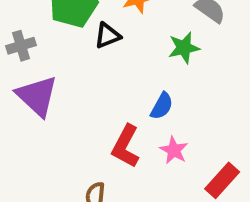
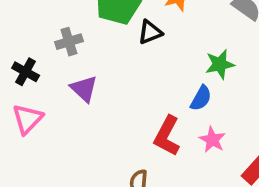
green star: (184, 48) -> (220, 64), moved
purple triangle: (37, 96) -> (84, 89), size x0.7

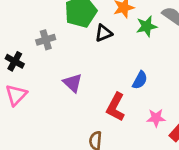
green star: (220, 64) -> (147, 26), moved
purple triangle: (84, 89) -> (73, 83), moved
pink star: (212, 140) -> (156, 118), moved, turned -30

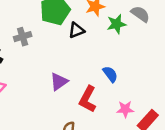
blue semicircle: (140, 80) -> (110, 74), turned -66
purple triangle: (73, 83) -> (59, 82), moved, turned 42

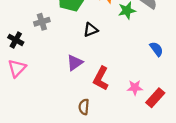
black triangle: (76, 30) -> (91, 30), moved
blue semicircle: (110, 74) -> (156, 49), moved

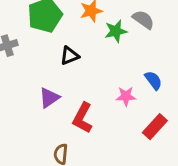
pink star: (135, 88) -> (126, 96), moved
red rectangle: (155, 98) -> (155, 127), moved

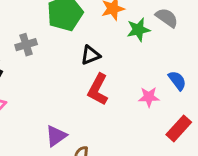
purple triangle: (49, 98) -> (56, 136), moved
red L-shape: (83, 118) -> (98, 90), moved

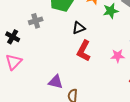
purple triangle: (56, 136) -> (56, 82), turned 49

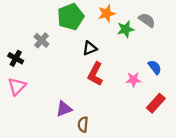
gray cross: (36, 21) -> (41, 40), turned -32
purple triangle: (56, 82) -> (64, 109), turned -35

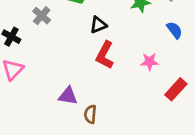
blue semicircle: (155, 67) -> (175, 30), moved
purple triangle: (64, 109) -> (68, 96), turned 30

